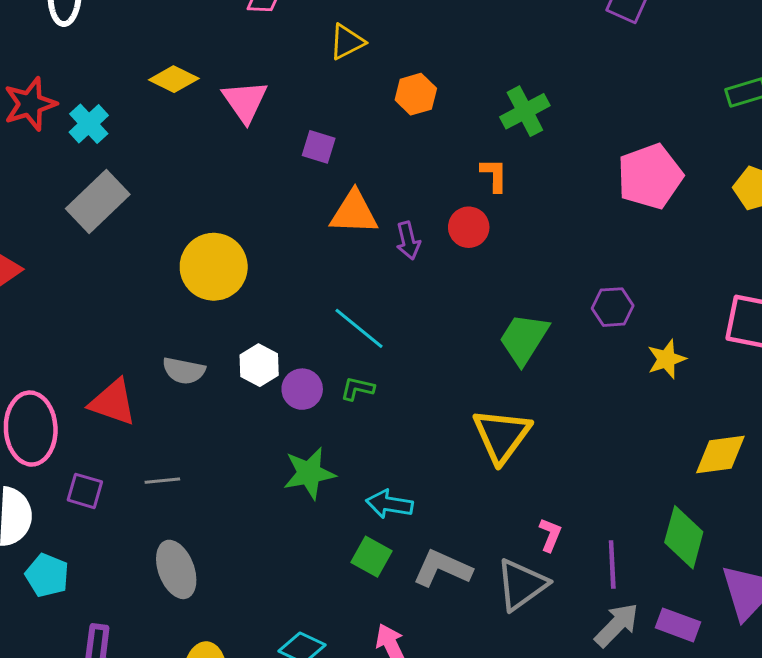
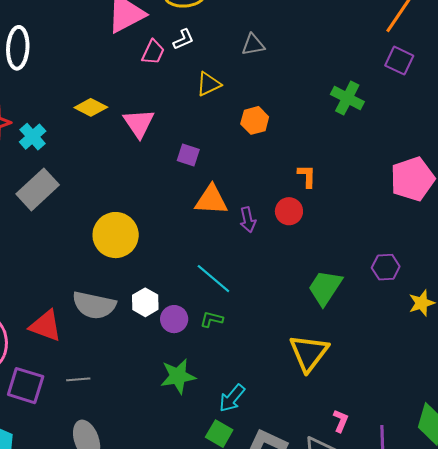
green cross: (525, 111) -> (347, 98), moved, turned -36
gray semicircle: (184, 371) -> (94, 305), size x1.5
purple square: (85, 491) -> (26, 386), size x1.5
cyan arrow: (389, 504) -> (232, 398), turned -60

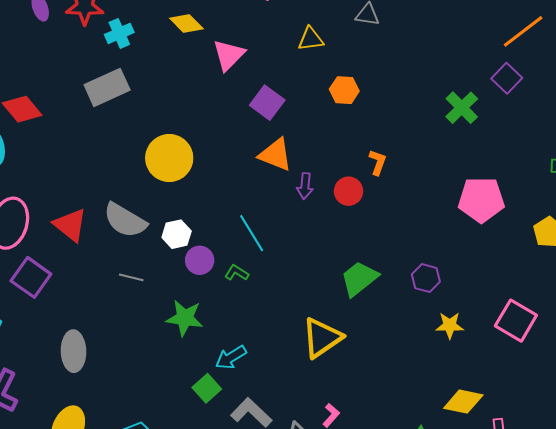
green cross: (347, 98) -> (462, 108), moved
purple square: (188, 155) -> (267, 103), size x1.4
gray line: (78, 379) -> (131, 277), moved

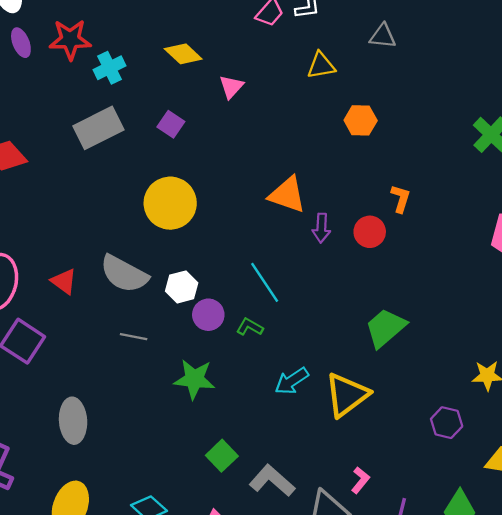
pink triangle: (229, 55) -> (231, 87), size x0.7
purple square: (267, 103) -> (171, 124), moved, size x0.7
red triangle: (70, 225) -> (64, 281), size x0.7
purple hexagon: (426, 278) -> (447, 423), moved
cyan arrow: (231, 357) -> (292, 381), moved

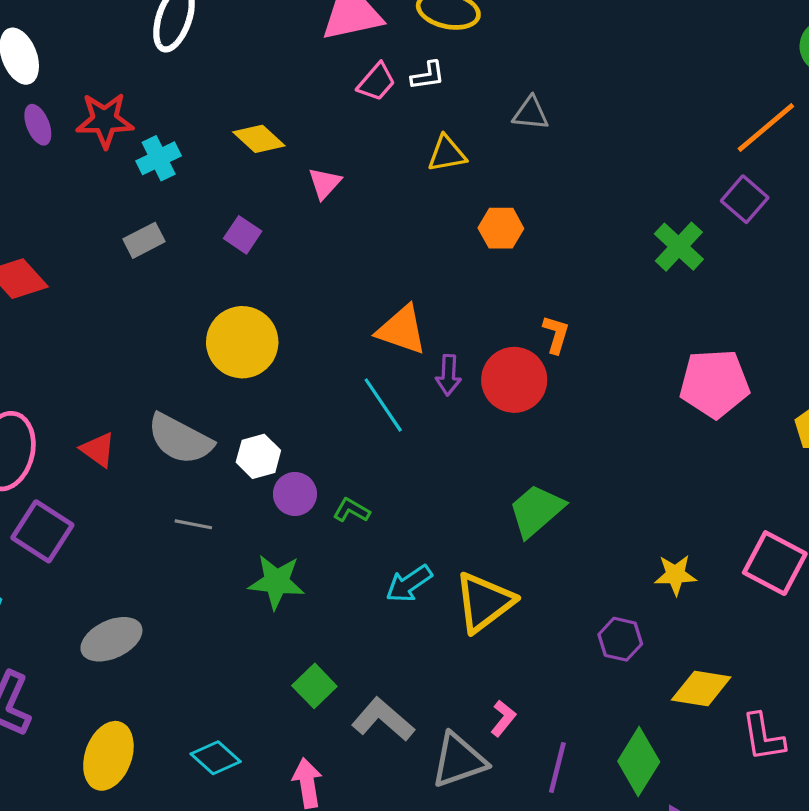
gray rectangle: (98, 128) -> (144, 240), size x0.6
red circle: (370, 232) -> (514, 380), size x1.5
cyan line: (265, 282) -> (383, 405), moved
gray ellipse: (73, 421) -> (111, 639), turned 69

